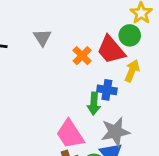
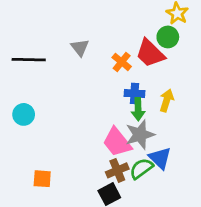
yellow arrow: (132, 71) -> (167, 100), moved
blue cross: (107, 90) -> (134, 93), moved
gray star: (115, 132) -> (140, 135), moved

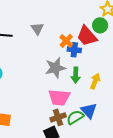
blue cross: (134, 93) -> (74, 50), moved
yellow arrow: (167, 100) -> (95, 81), moved
gray star: (140, 135) -> (55, 68), moved
pink trapezoid: (117, 142) -> (59, 97), turned -50

